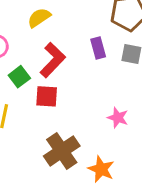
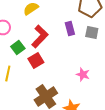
red square: (47, 96) -> (36, 60), turned -35

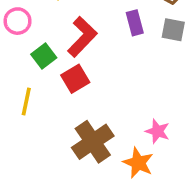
pink star: (83, 74) -> (157, 131), moved

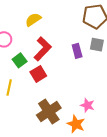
purple rectangle: (135, 23) -> (77, 51), moved

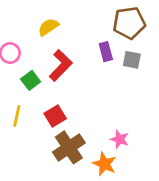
purple rectangle: (77, 51) -> (106, 52), moved
red square: (38, 74) -> (55, 116), moved

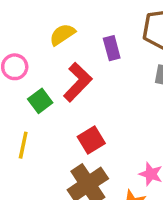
purple rectangle: (106, 52) -> (112, 48), moved
red square: (55, 116) -> (91, 140), moved

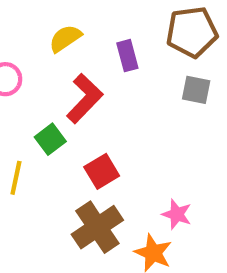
green square: (40, 101) -> (50, 139), moved

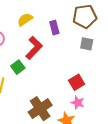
red square: (102, 171) -> (77, 82), moved

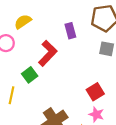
yellow semicircle: (25, 19) -> (23, 22), moved

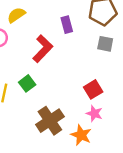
green square: (30, 75) -> (27, 83), moved

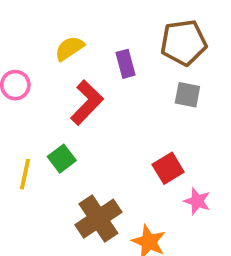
yellow semicircle: (16, 15) -> (69, 48), moved
pink star: (94, 113) -> (197, 201), moved

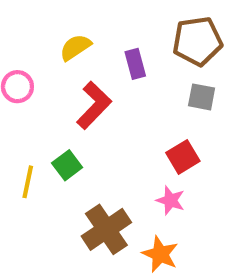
red square: (168, 168) -> (183, 157), moved
pink star: (197, 201) -> (170, 200), moved

